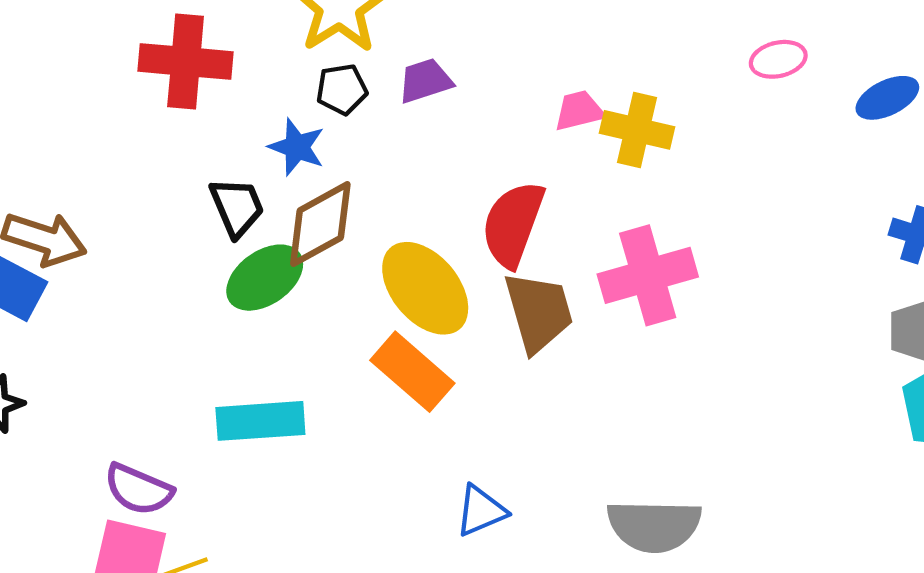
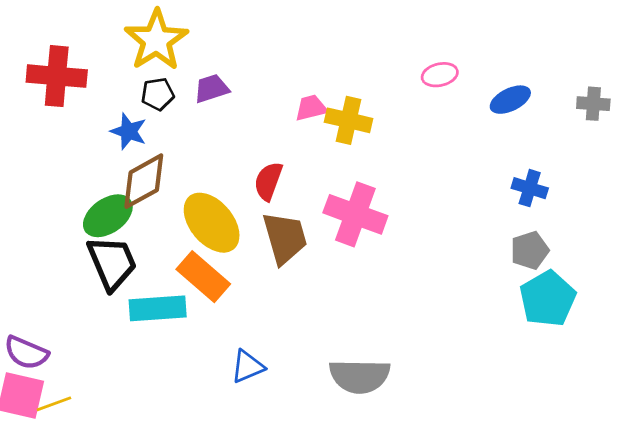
black trapezoid: (237, 207) -> (112, 263), moved, size x1.4
red semicircle: (513, 224) -> (268, 181), size x0.7
pink cross: (648, 275) -> (355, 214), turned 36
cyan rectangle: (260, 421) -> (158, 308), moved

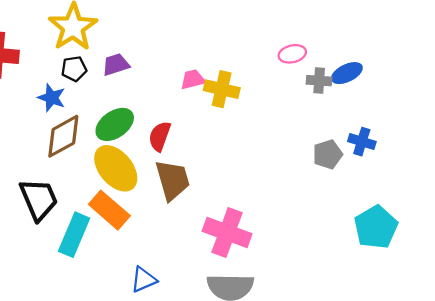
gray cross: (593, 104) -> (319, 81), moved
pink cross: (355, 214) -> (227, 233), moved
green ellipse: (108, 216) -> (115, 124), moved
gray pentagon: (530, 250) -> (328, 154), moved
cyan rectangle: (158, 308) -> (74, 235), turned -63

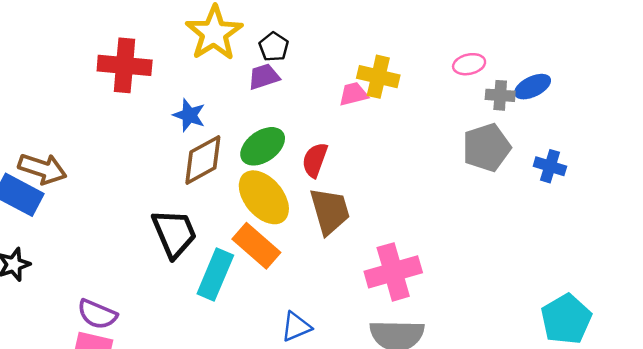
black pentagon: (74, 69) -> (274, 47), moved, turned -30
yellow cross: (222, 89) -> (378, 77), moved
gray pentagon: (328, 154) -> (487, 148), moved, size x1.4
cyan pentagon: (376, 227) -> (566, 319), moved
pink cross: (227, 233) -> (393, 272), turned -36

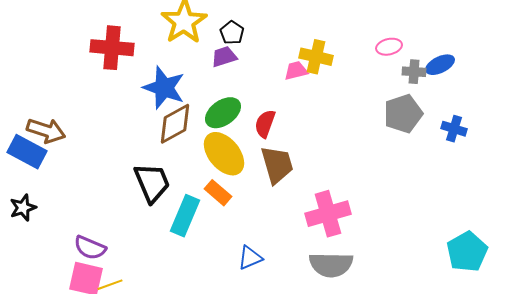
blue star: (189, 115) -> (164, 88), size x1.6
orange rectangle: (256, 246) -> (218, 193), size x0.7

